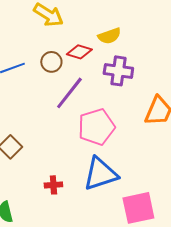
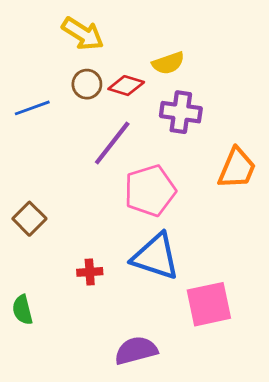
brown circle: (51, 62) -> (87, 84), moved
blue triangle: (100, 174) -> (156, 257), turned 36

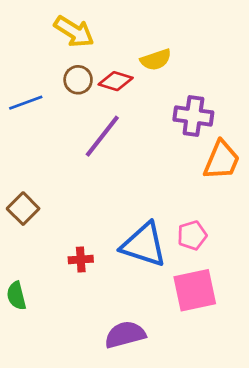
purple cross: (181, 112) -> (193, 116), moved
pink pentagon: (150, 191) -> (192, 235), moved, size x0.6

